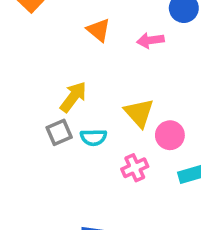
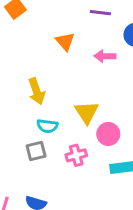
yellow arrow: (73, 97) -> (37, 91), turned 115
gray square: (59, 132) -> (36, 151), moved

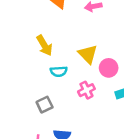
gray square: (36, 151) -> (45, 105), moved

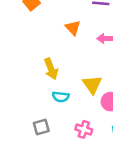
pink cross: (86, 90) -> (84, 129), moved, turned 35

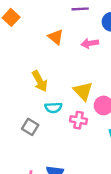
gray square: (41, 127) -> (30, 127), moved, turned -35
pink cross: (84, 129) -> (78, 120), moved

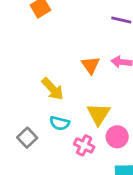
orange triangle: (56, 37) -> (91, 65), moved
yellow arrow: (40, 81) -> (53, 89), turned -30

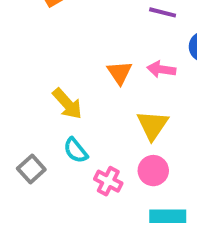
yellow triangle: (99, 114) -> (153, 125), moved
cyan semicircle: (60, 123) -> (76, 150), turned 36

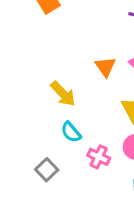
gray square: (31, 169) -> (47, 170), moved

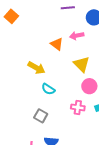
pink cross: (99, 157) -> (78, 107), moved

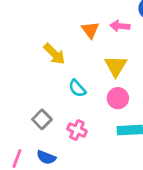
cyan semicircle: (48, 89) -> (77, 88), moved
pink cross: (78, 107) -> (77, 130), moved

